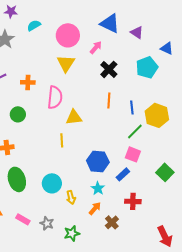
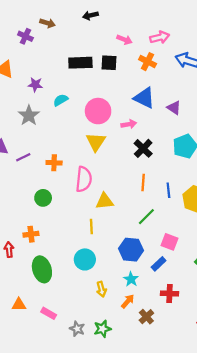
pink arrow: (96, 47) -> (129, 124), turned 40
green line: (135, 131) -> (146, 217), moved
cyan circle: (52, 183) -> (85, 259), moved
gray star: (47, 223) -> (77, 329), moved

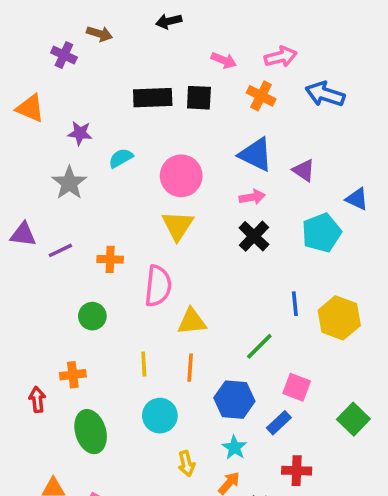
pink arrow: (129, 124) -> (252, 197), moved
orange line: (143, 183) -> (190, 368), moved
yellow line: (91, 226) -> (144, 364), moved

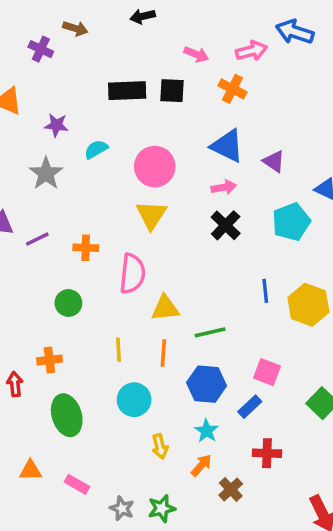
blue arrow: (325, 94) -> (295, 32), moved
green line: (259, 346) -> (210, 332), moved, turned 32

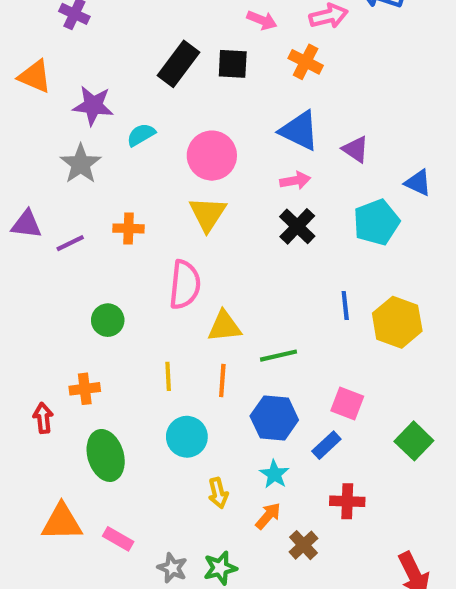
black rectangle: (127, 91) -> (179, 64), turned -51
purple star: (56, 125) -> (93, 106), size x1.4
orange cross: (86, 248) -> (129, 228), moved
orange triangle: (30, 470) -> (62, 522), size x1.5

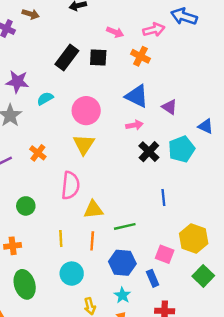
black cross: (297, 226) -> (149, 152), moved
orange cross: (129, 228) -> (38, 153), turned 35
yellow hexagon: (397, 322) -> (194, 239), moved
blue rectangle: (326, 445) -> (153, 278), turned -70

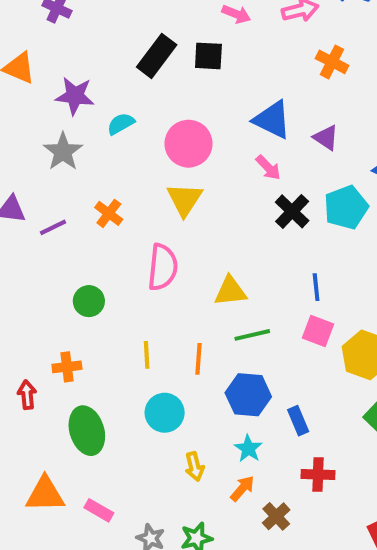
orange cross: (140, 56) -> (332, 62), moved
pink arrow: (134, 125) -> (268, 168), turned 56
yellow triangle: (93, 210) -> (230, 291), moved
pink square: (165, 254) -> (318, 331), moved

